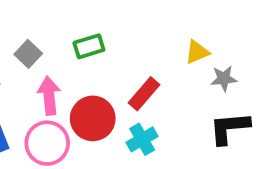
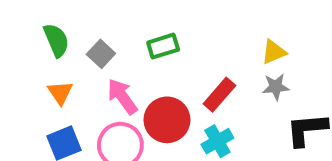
gray star: (224, 79) -> (276, 87), moved
pink arrow: (49, 96) -> (122, 97), turned -30

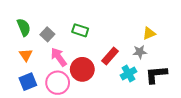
green rectangle: (163, 46) -> (80, 30), turned 35
yellow triangle: (274, 52) -> (149, 33), moved
cyan cross: (217, 141) -> (128, 73), moved

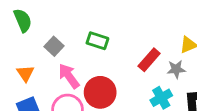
green semicircle: (24, 27) -> (23, 20), moved
red rectangle: (110, 56) -> (149, 60), moved

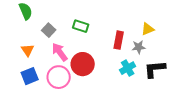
red rectangle: (149, 60) -> (119, 40), turned -30

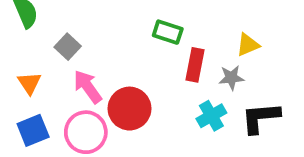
green rectangle: (81, 26) -> (168, 32), moved

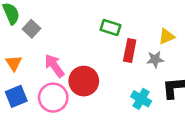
gray square: (68, 47) -> (32, 29), moved
cyan cross: (211, 116) -> (141, 99), moved, turned -30

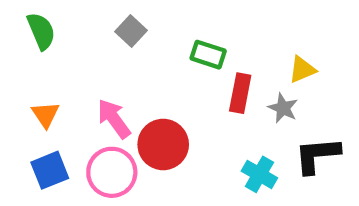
gray square: (32, 29) -> (131, 31), moved
gray star: (155, 59) -> (283, 108), turned 30

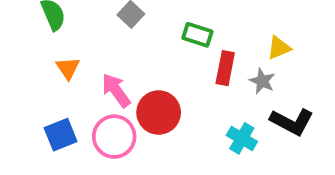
orange triangle: (45, 115) -> (68, 68), moved
black L-shape: (317, 155) -> (292, 122), turned -147

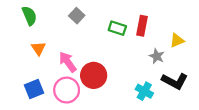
yellow triangle: (279, 48) -> (177, 40), moved
red rectangle: (225, 68) -> (142, 26), moved

